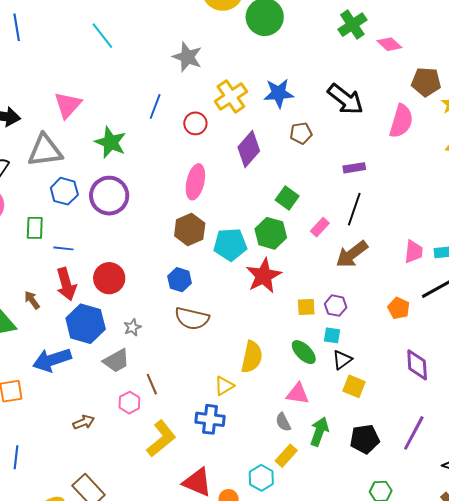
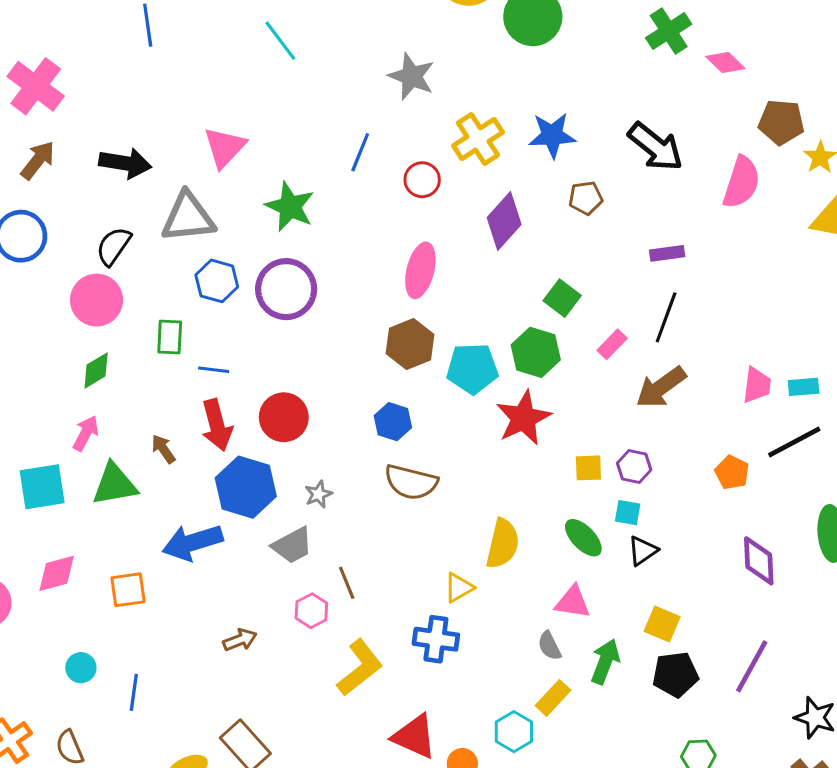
yellow square: (354, 386) -> (662, 624), moved

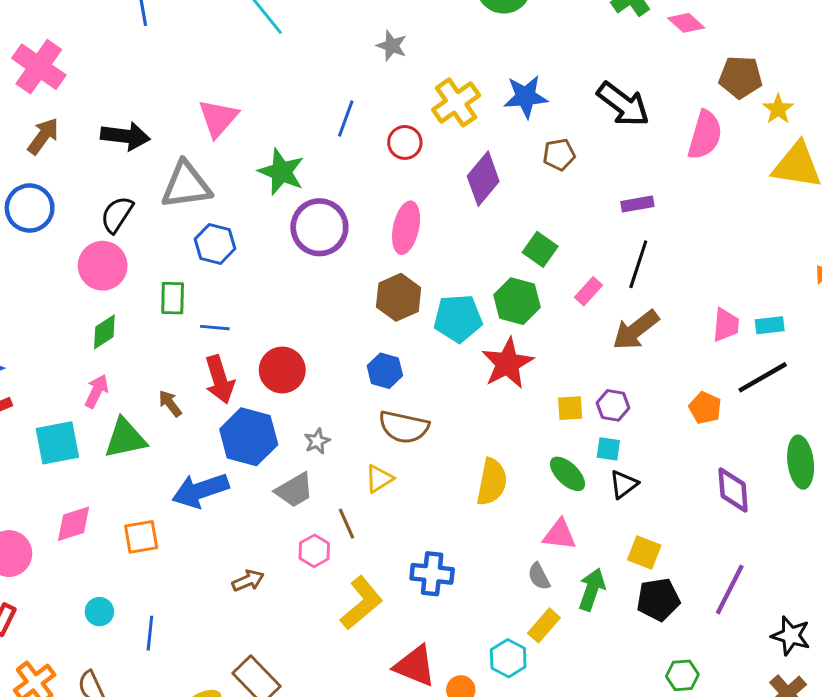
gray star: (412, 76) -> (392, 46), size x0.7
purple circle: (286, 289) -> (319, 227), moved
yellow triangle: (459, 588) -> (379, 479), moved

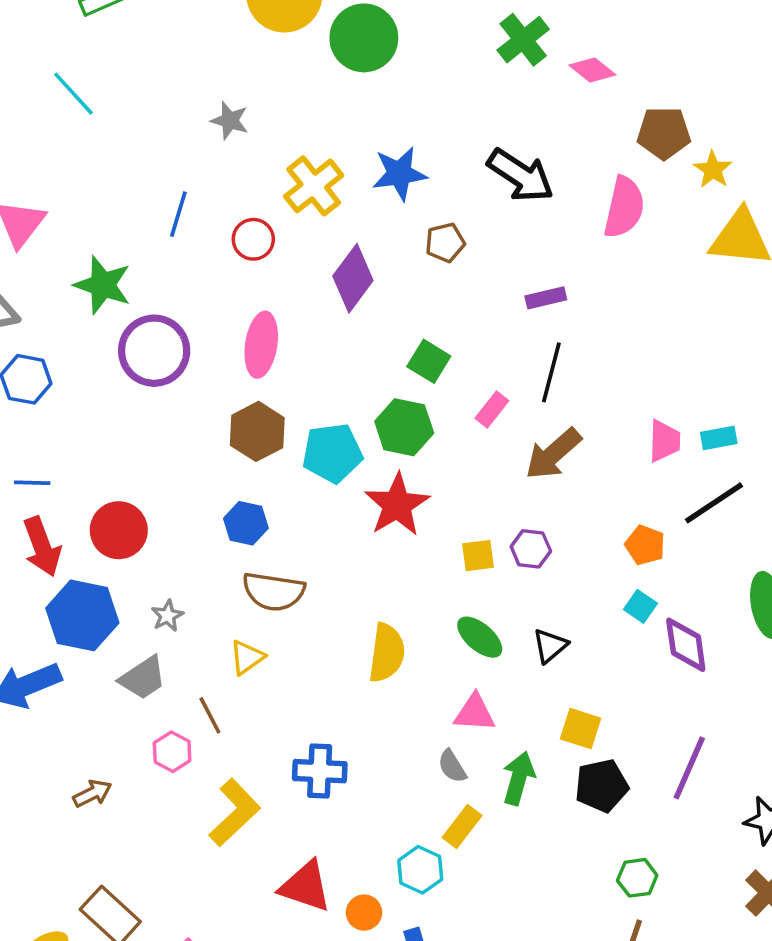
cyan square: (608, 449) -> (640, 606), moved, turned 30

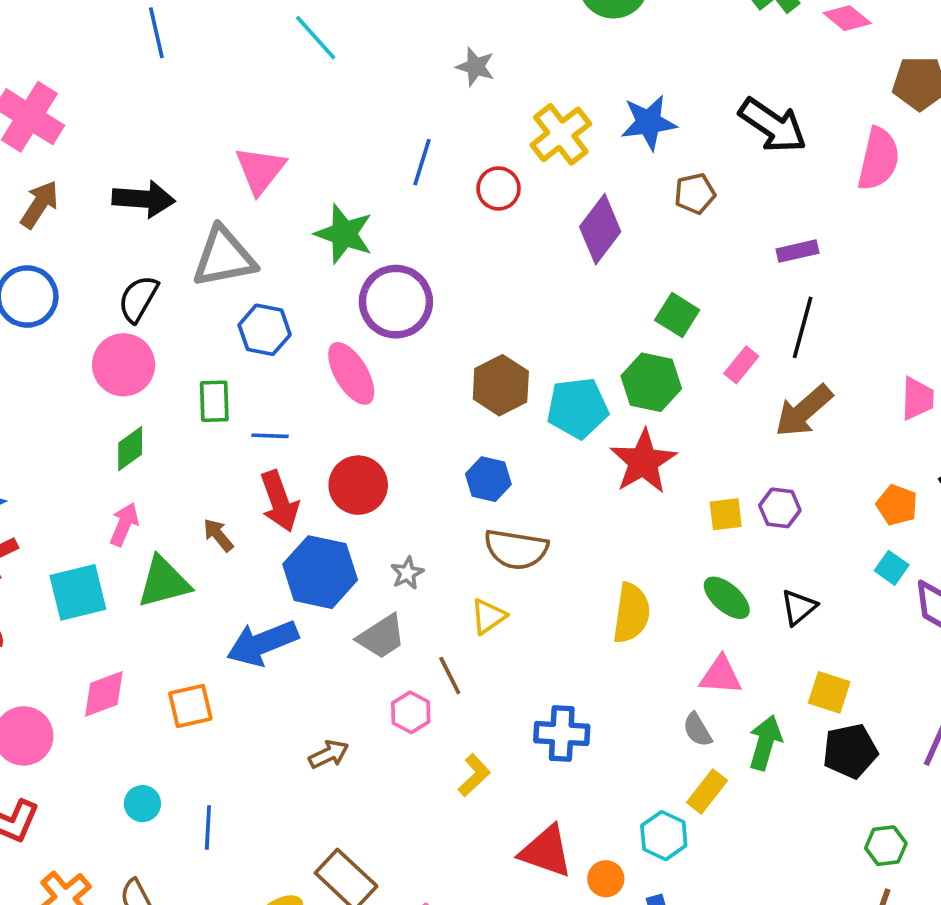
pink ellipse: (261, 345) -> (351, 373), moved, turned -40
yellow L-shape: (235, 813) -> (474, 775), size x0.6

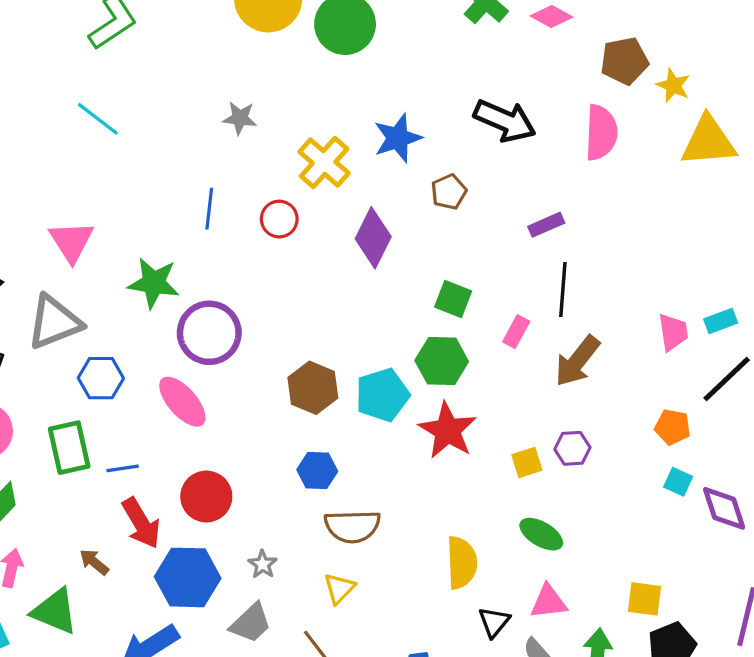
green rectangle: (214, 401) -> (69, 448), size x1.4
green triangle: (164, 582) -> (55, 611), turned 48
black triangle: (799, 607) -> (494, 622), moved

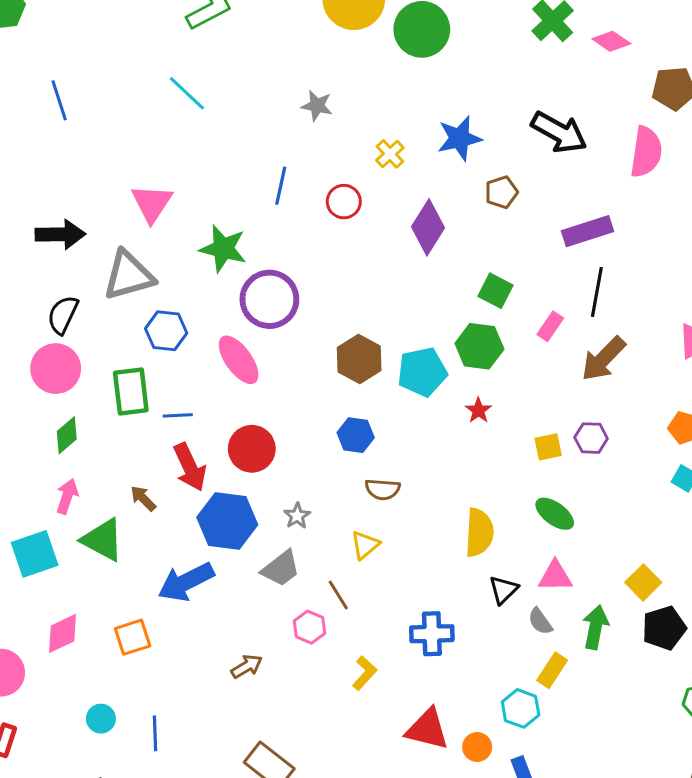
yellow cross: (324, 162) -> (390, 154), size x0.6
purple rectangle: (546, 225) -> (588, 231), size x1.5
red star: (448, 430) -> (478, 410), size x0.5
brown semicircle: (352, 526) -> (383, 489), size x0.7
yellow square: (645, 599) -> (643, 582), turned 32

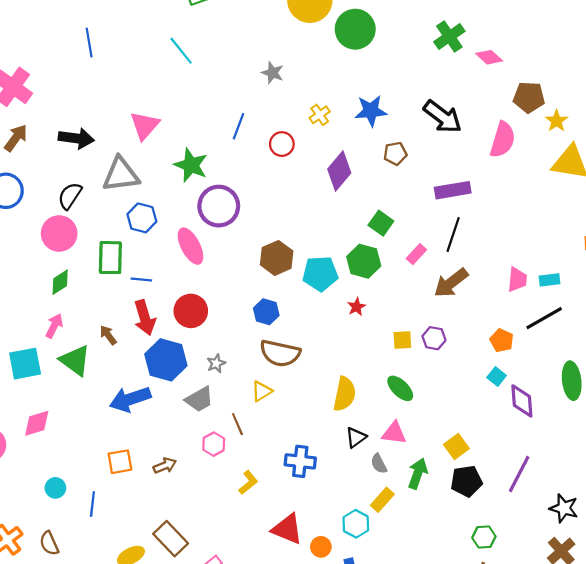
brown semicircle: (383, 489) -> (280, 353), size x1.6
orange square: (133, 637) -> (120, 462), moved

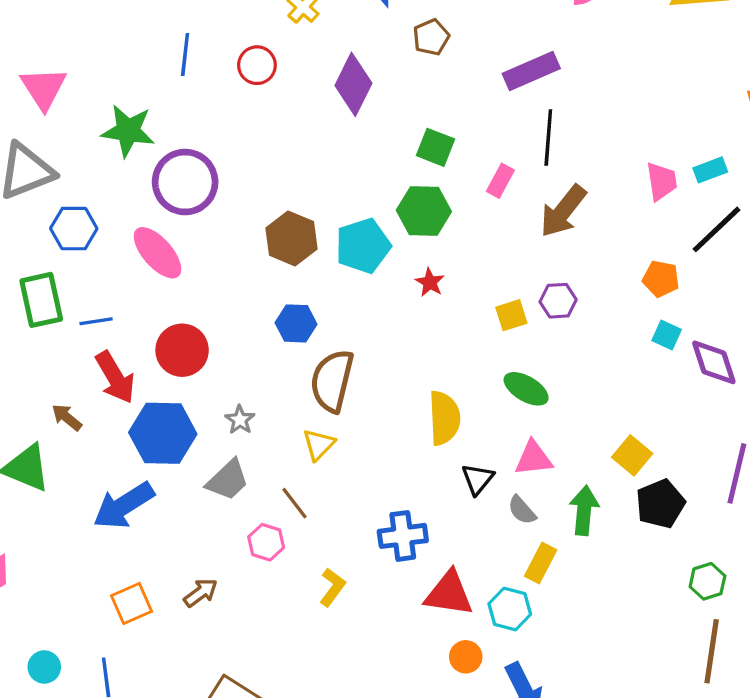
brown semicircle: (280, 353) -> (332, 381), turned 105
red triangle: (287, 529) -> (449, 594), moved

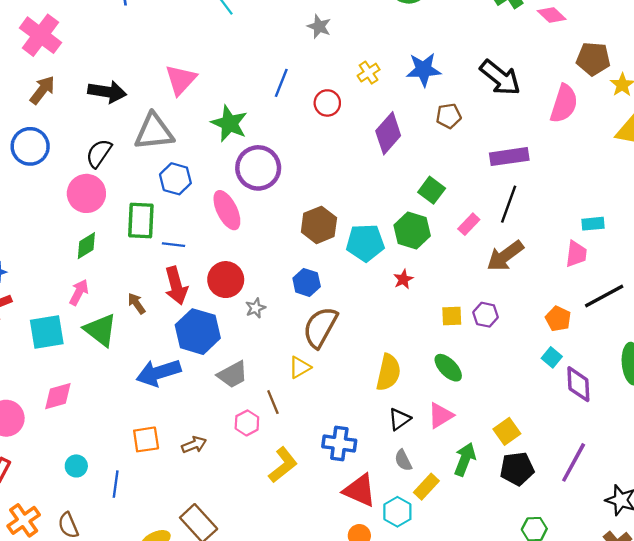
cyan rectangle: (710, 170) -> (593, 224), moved
gray star: (240, 420) -> (255, 308), moved
pink triangle: (534, 458) -> (441, 415), turned -40
gray semicircle: (522, 510) -> (403, 460), moved
yellow L-shape: (332, 587) -> (283, 465), size x1.4

